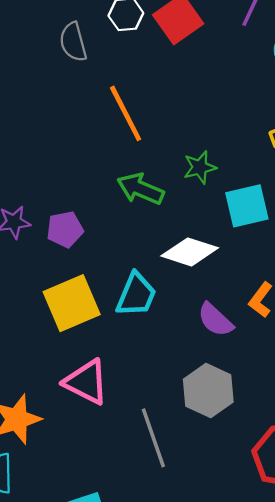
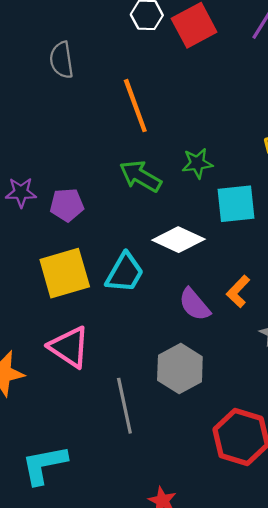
gray semicircle: (73, 42) -> (62, 60), moved

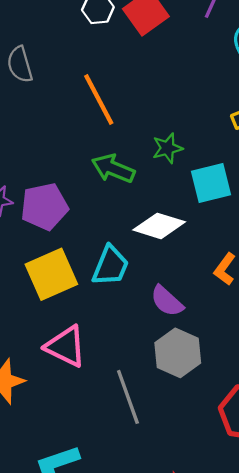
purple pentagon: (67, 205) -> (44, 207), size x1.4
purple semicircle: (194, 305) -> (167, 301), moved

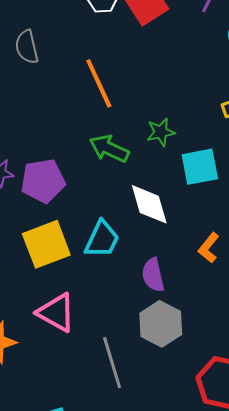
white diamond: (159, 226) -> (149, 204), turned 54
purple semicircle: (167, 301) -> (153, 275), turned 32

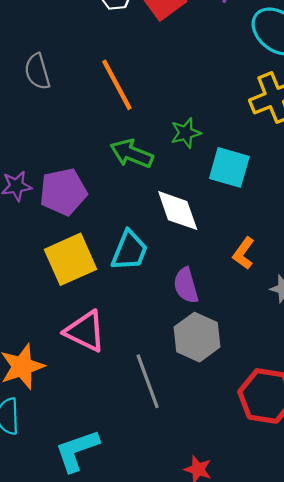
gray semicircle: (27, 47) -> (37, 71), moved
cyan square: (200, 167) -> (229, 167), turned 30

